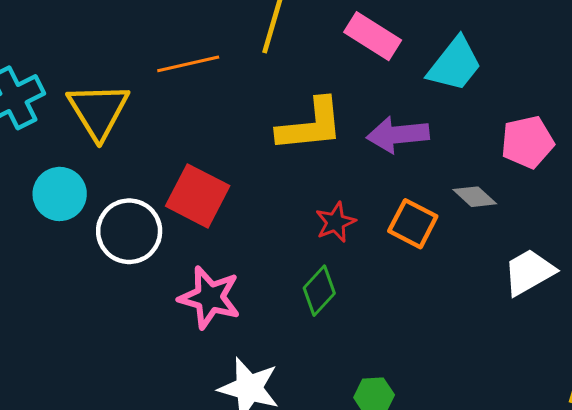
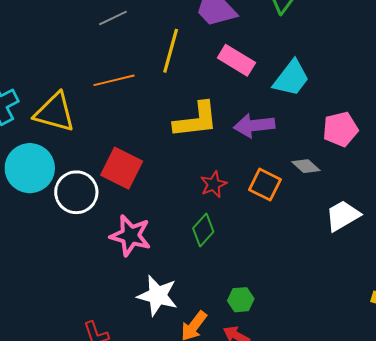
yellow triangle: (98, 111) -> (55, 112), turned -42
cyan circle: (60, 194) -> (30, 168), size x1.4

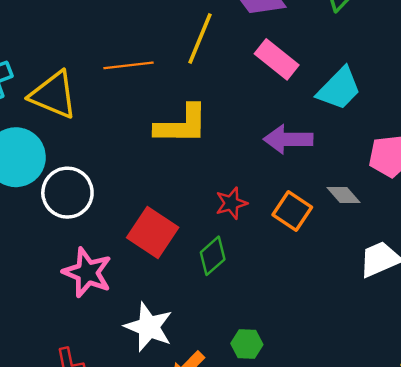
yellow L-shape: (196, 120) -> (182, 125), moved
red square: (122, 168) -> (153, 232), moved
pink star: (130, 236) -> (87, 273), moved

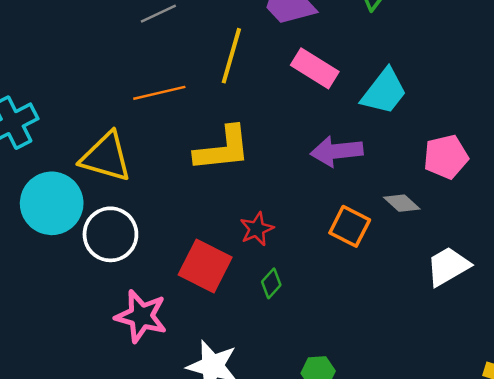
yellow triangle: (53, 95) -> (106, 157), moved
red star: (231, 203) -> (257, 229), moved
green diamond: (213, 256) -> (271, 283), size x0.7

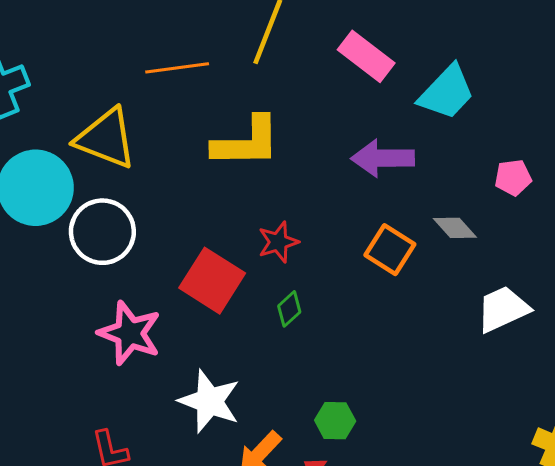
pink pentagon: (446, 157) -> (513, 177), size x0.7

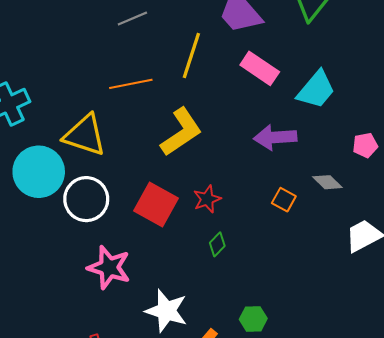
yellow L-shape: (246, 142) -> (181, 132), turned -30
orange square: (390, 250) -> (284, 200), size x0.7
red square: (212, 281) -> (156, 205), moved

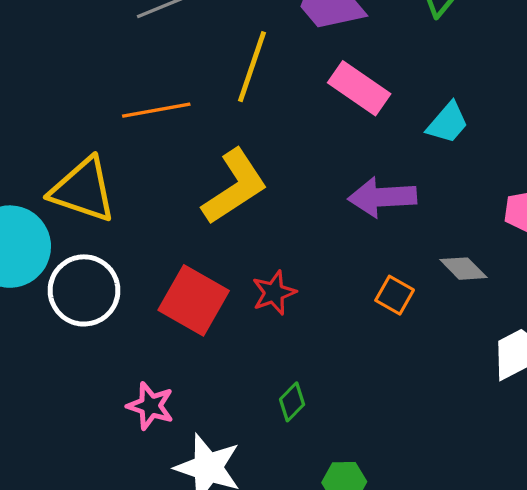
cyan trapezoid: (316, 90) -> (448, 123), size x0.7
green diamond: (217, 244) -> (292, 402), moved
pink star: (109, 267) -> (150, 406), moved, size x0.7

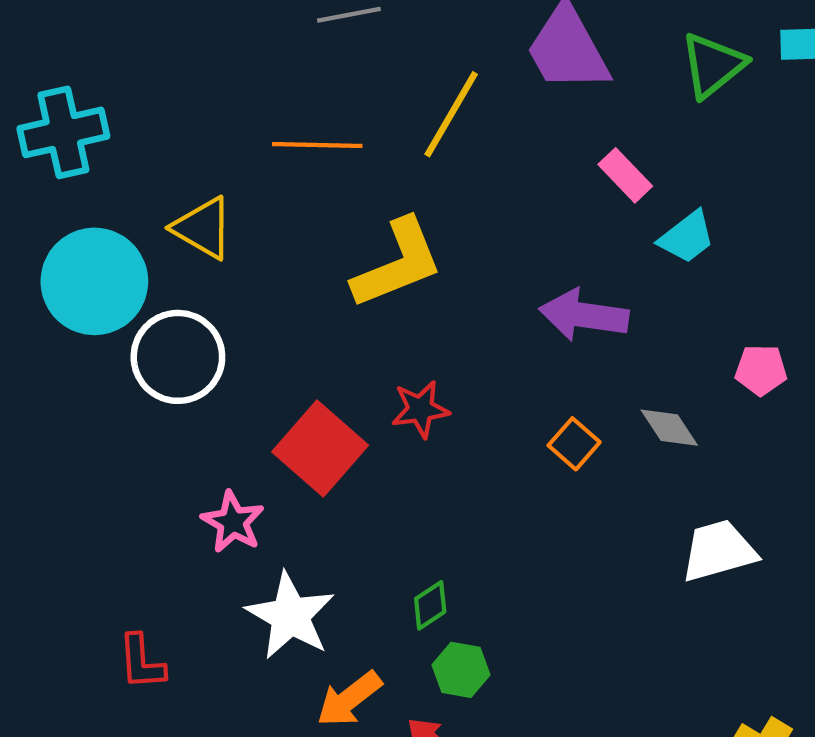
pink rectangle: (359, 88) -> (625, 175), moved, size x0.7
yellow triangle: (83, 190) -> (203, 228), size x0.7
red square: (194, 300) -> (320, 449), moved
green diamond: (292, 402) -> (430, 605), moved

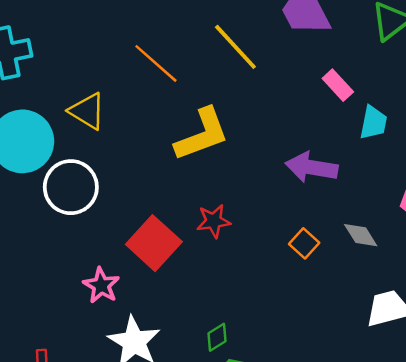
yellow line: (451, 114) -> (235, 47), turned -74
orange line: (317, 145) -> (156, 63), turned 39
cyan trapezoid: (687, 237) -> (373, 123), turned -42

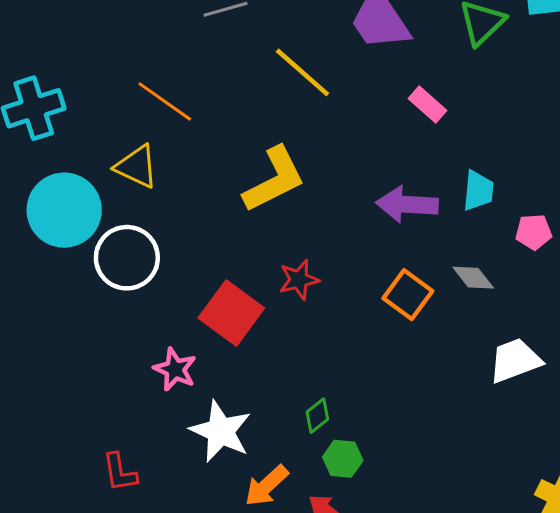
orange line: (156, 63) -> (165, 101), moved
cyan trapezoid: (373, 123) -> (478, 191), moved
orange square: (304, 243) -> (408, 295), size x1.4

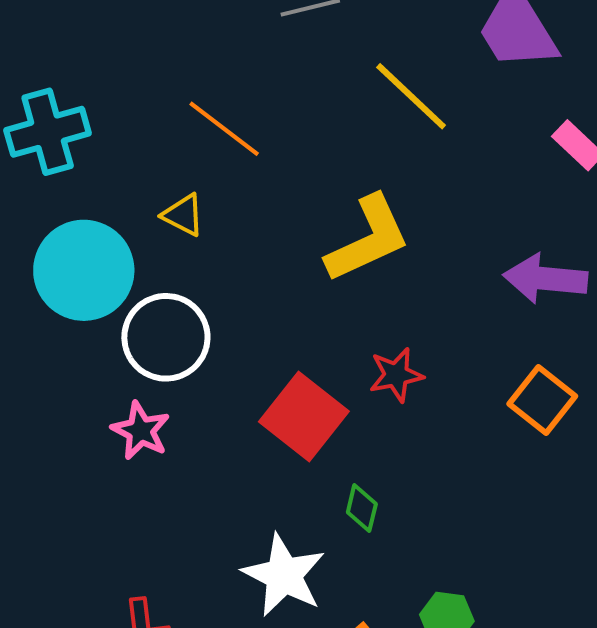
yellow triangle: (137, 166) -> (183, 215), size x0.7
pink star: (175, 369) -> (141, 431), moved
green diamond: (317, 416) -> (362, 508), moved, turned -40

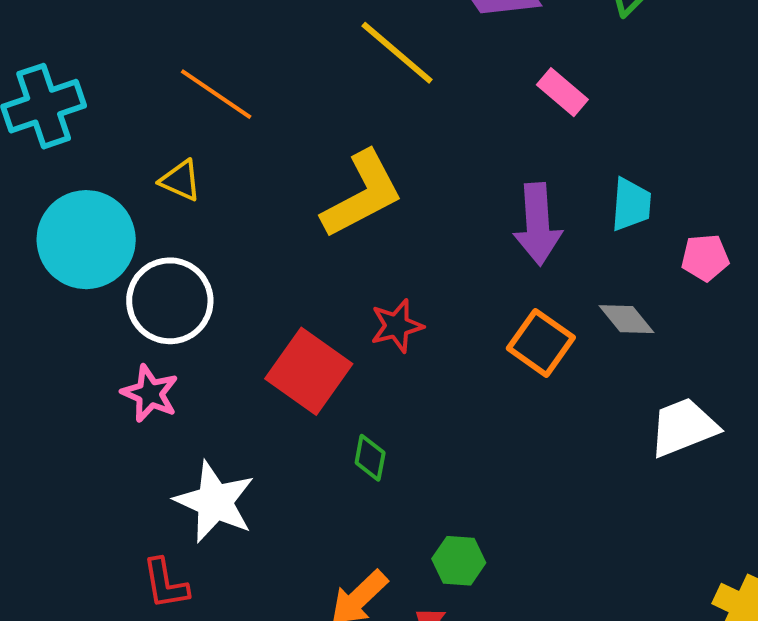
purple arrow: (545, 279) -> (538, 224), turned -96
white star: (284, 575) -> (215, 502), moved

